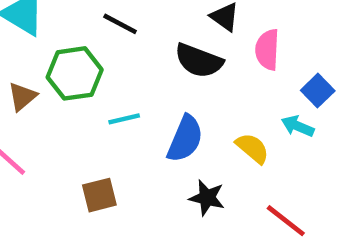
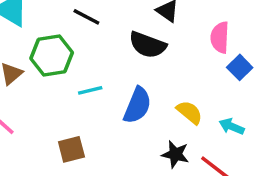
pink semicircle: (267, 50) -> (220, 37), moved
cyan arrow: (298, 126) -> (232, 126), moved
black star: (207, 198) -> (175, 154), moved

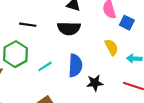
yellow semicircle: (190, 112) -> (111, 47), moved, turned 42
black star: (175, 154) -> (95, 83), moved

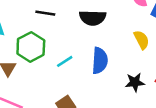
black star: (95, 83) -> (135, 82), moved

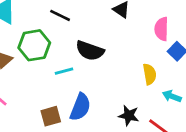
black semicircle: (93, 18) -> (90, 51), moved
blue semicircle: (100, 61) -> (80, 107), moved

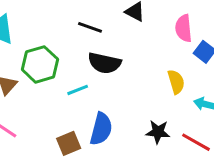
black line: (60, 15) -> (90, 27), moved

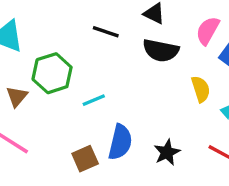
pink semicircle: (184, 28) -> (208, 31), turned 36
black semicircle: (104, 63) -> (161, 50), moved
black star: (158, 132) -> (167, 152), moved, turned -30

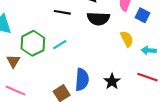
cyan line: (94, 100) -> (60, 45), moved

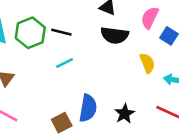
black line: (62, 12) -> (61, 32), moved
green hexagon: (33, 43) -> (30, 33), moved

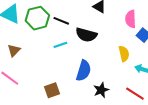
pink semicircle: (150, 18) -> (131, 19), turned -36
black semicircle: (115, 35) -> (86, 35), moved
blue semicircle: (88, 108) -> (84, 71), moved

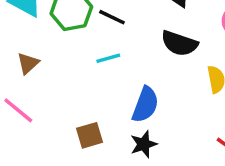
black semicircle: (86, 35) -> (179, 43), moved
black star: (101, 90) -> (144, 144), moved

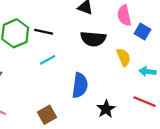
black star: (144, 144) -> (106, 109), moved

